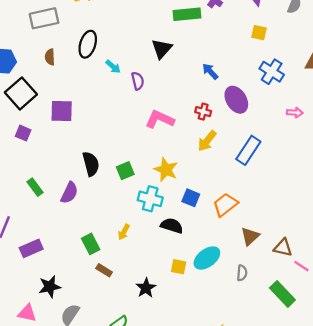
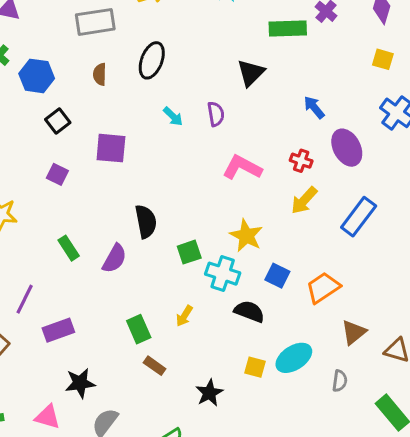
cyan arrow: (113, 67) -> (173, 116), moved
black square: (21, 93) -> (58, 121), size x0.6
green square: (125, 171) -> (189, 252), moved

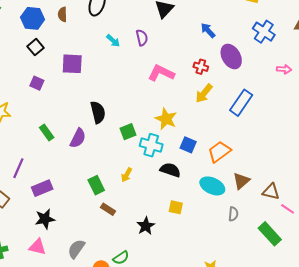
blue hexagon: (37, 76) -> (33, 18), moved
cyan ellipse: (294, 358) -> (212, 186), moved, turned 60
black star: (80, 383) -> (45, 219), moved

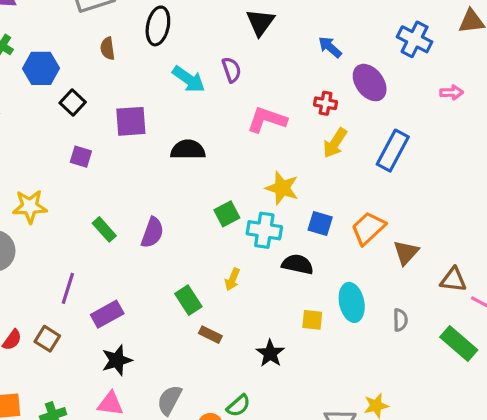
blue hexagon: (33, 18) -> (41, 68), moved
cyan arrow: (113, 41) -> (189, 79), size x1.5
black semicircle: (98, 112) -> (188, 150), moved, turned -70
brown triangle: (241, 181) -> (406, 253), moved
cyan ellipse: (212, 186) -> (352, 302), moved, turned 60

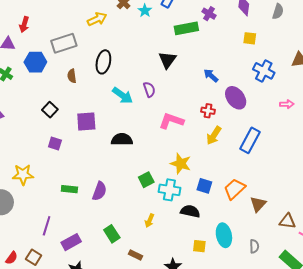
blue hexagon: (41, 68) -> (35, 62), moved
green rectangle: (104, 229) -> (69, 189), turned -42
green rectangle: (188, 300) -> (112, 234), moved

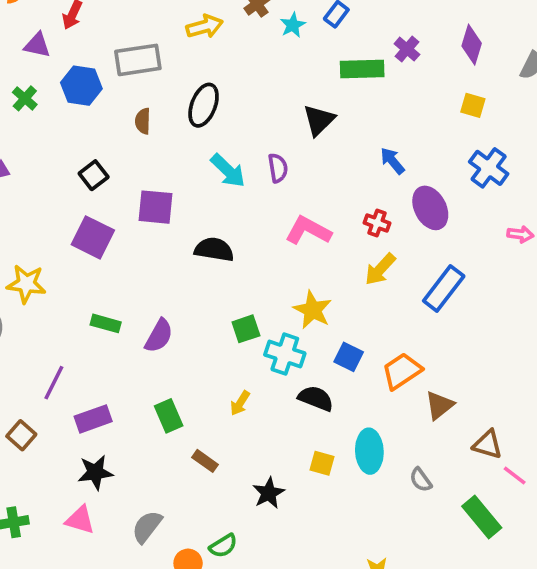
purple square: (55, 144) -> (93, 237), size x1.6
gray semicircle: (254, 246) -> (421, 480), turned 136

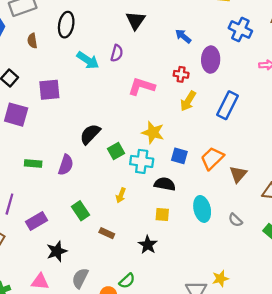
purple semicircle: (278, 168) -> (117, 53), turned 35
purple ellipse: (430, 208) -> (211, 60), turned 40
black semicircle: (214, 249) -> (90, 134), moved, turned -45
yellow square: (322, 463) -> (162, 215), moved
black star: (95, 472) -> (57, 251), moved

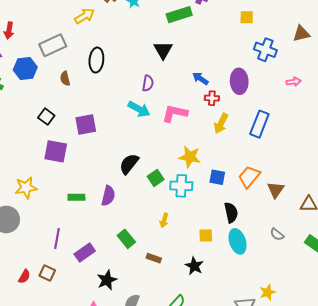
blue arrow: (183, 36) -> (200, 79), moved
cyan arrow: (88, 60) -> (139, 109), moved
black semicircle: (165, 184) -> (231, 212), moved, turned 72
cyan ellipse: (202, 209) -> (238, 241), moved

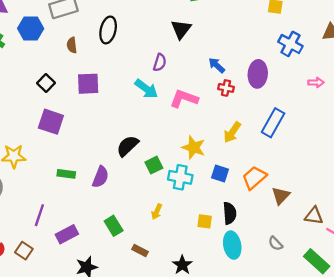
yellow arrow: (221, 123) -> (232, 132), moved
purple square: (86, 124) -> (88, 84), moved
yellow square: (206, 235) -> (205, 221), moved

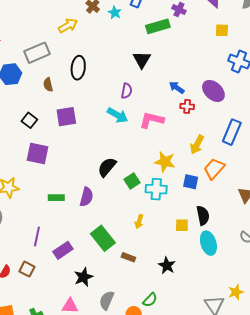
purple ellipse: (258, 74) -> (213, 91), turned -45
orange trapezoid: (254, 178) -> (214, 169), moved
green rectangle: (114, 226) -> (103, 238), size x1.4

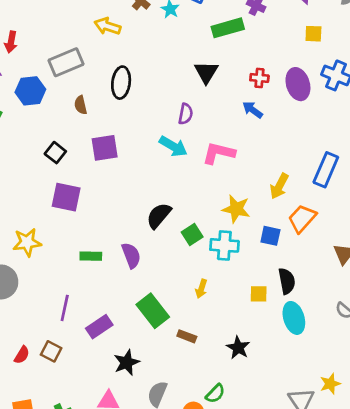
yellow arrow: (68, 26) -> (107, 26), turned -132
purple ellipse: (213, 91) -> (298, 84), moved, turned 30
red cross: (187, 106) -> (259, 78), moved
purple semicircle: (86, 197) -> (131, 255), turned -36

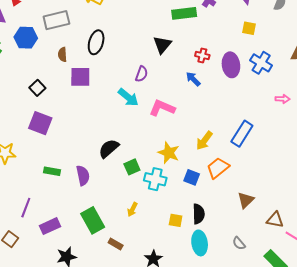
purple square: (105, 148) -> (80, 77), moved

